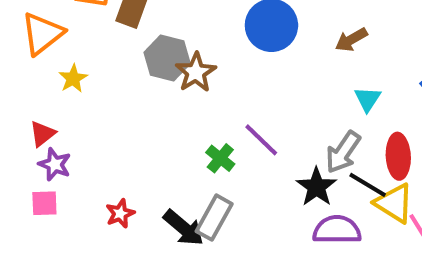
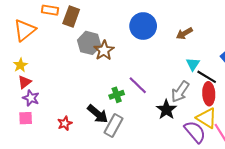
yellow star: (73, 78) -> (20, 65), moved
green cross: (220, 158) -> (117, 95), turned 32
black line: (368, 185) -> (207, 77), moved
black arrow: (184, 228) -> (98, 114), moved
purple semicircle: (337, 230) -> (195, 132), moved, turned 50

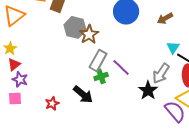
gray rectangle: (113, 125) -> (98, 60), moved

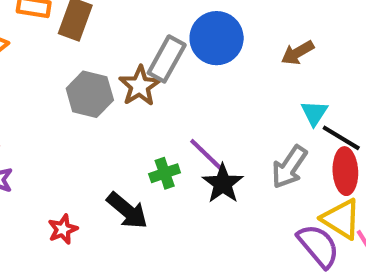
gray hexagon: (75, 27) -> (90, 94), moved
gray rectangle: (98, 60) -> (167, 59), moved
black star: (148, 90) -> (223, 184), moved

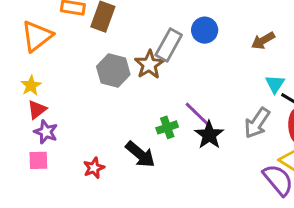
blue circle: (217, 38) -> (205, 30), size x0.7

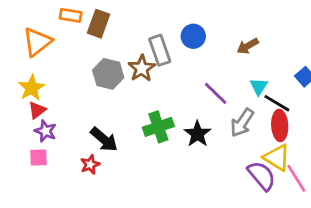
gray rectangle: (169, 45) -> (160, 50), turned -48
yellow star: (31, 85) -> (32, 88), size x1.4
purple line: (197, 114) -> (216, 93), moved
green cross: (167, 127) -> (158, 127), size x1.5
black arrow: (140, 154) -> (104, 139), moved

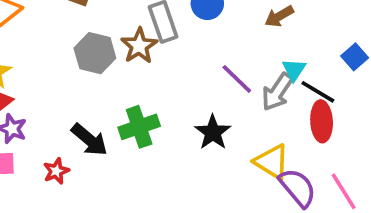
gray arrow: (242, 123) -> (277, 92), moved
green cross: (158, 127) -> (139, 127), moved
yellow triangle: (277, 158) -> (272, 162), moved
red star: (90, 165) -> (56, 171), moved

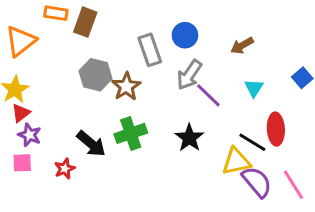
brown star: (139, 46) -> (126, 87), moved
gray arrow: (277, 92) -> (189, 75), moved
black line: (318, 92) -> (252, 142), moved
yellow triangle: (272, 162) -> (236, 161), turned -44

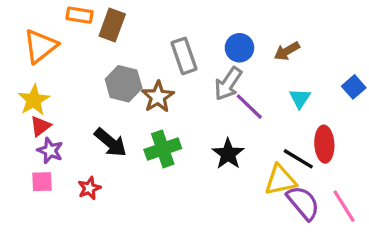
blue circle: (185, 35) -> (239, 48), moved
black arrow: (91, 144) -> (111, 142), moved

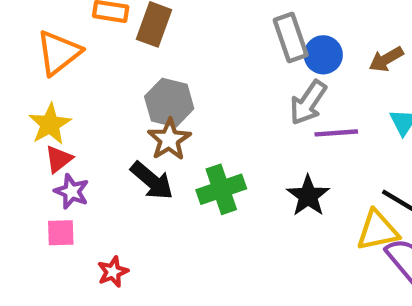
gray rectangle: (184, 56) -> (291, 37), moved
brown star: (158, 97) -> (169, 139), moved
purple line: (249, 107) -> (336, 133), turned -48
red star: (89, 188) -> (113, 272), moved

